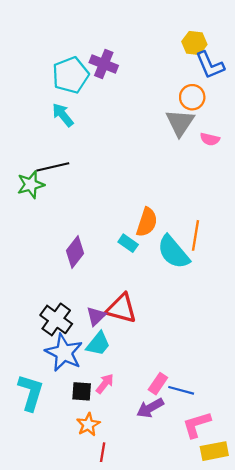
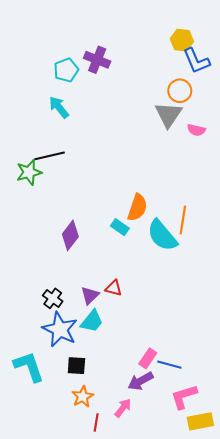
cyan pentagon: (71, 75) -> (66, 70), size x0.7
red triangle: (121, 308) -> (114, 288), size x0.6
black cross: (56, 319) -> (53, 298), size x0.7
pink arrow: (105, 384) -> (123, 408), moved
cyan L-shape: (31, 392) -> (29, 367), turned -36

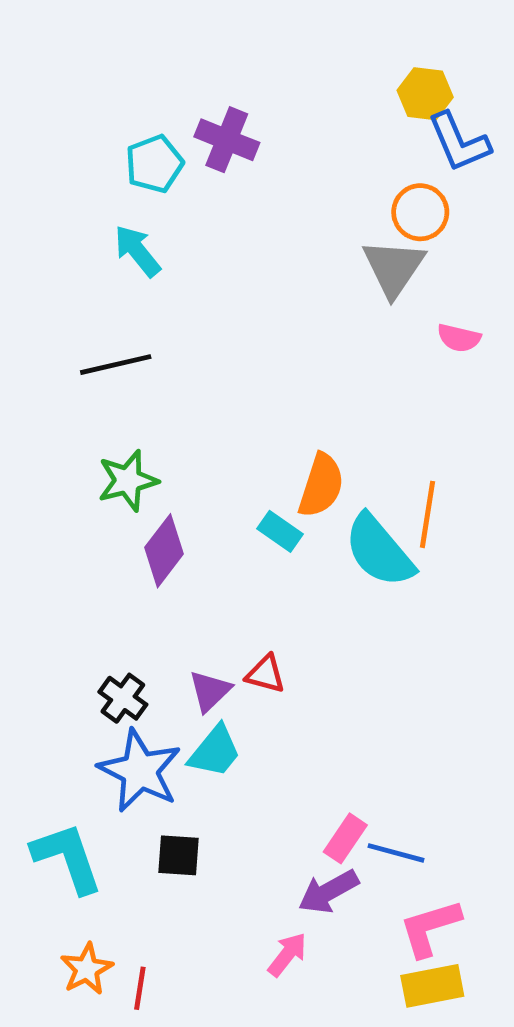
pink semicircle: (196, 130) -> (459, 338), moved
green star: (29, 172) -> (128, 481), moved
orange star: (83, 397) -> (87, 969), moved
yellow rectangle: (200, 421) -> (432, 986), moved
red line: (96, 422) -> (140, 988), moved

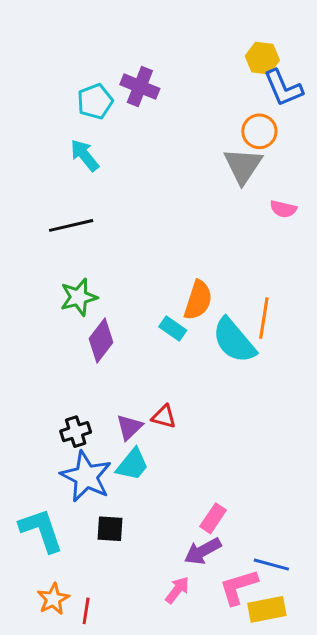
black cross: (123, 698) -> (76, 432), turned 36
blue line: (396, 853) -> (271, 565), moved
pink L-shape: (430, 928) -> (238, 587), moved

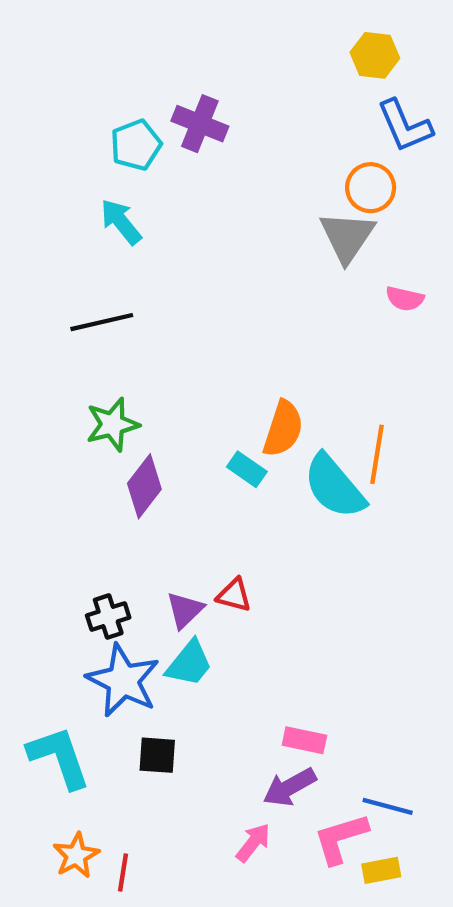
yellow hexagon: (262, 58) -> (375, 55), moved
pink rectangle: (213, 518) -> (304, 740), turned 68
yellow rectangle: (267, 609) -> (381, 870), size x0.7

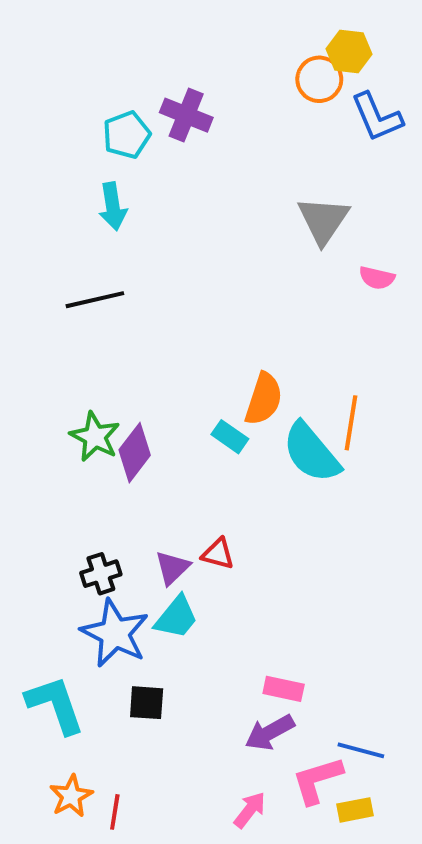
orange circle: (371, 188) -> (319, 79), moved
cyan arrow: (121, 222) -> (113, 206), turned -150
green star: (112, 424) -> (95, 437), moved, turned -30
pink arrow: (253, 843) -> (250, 810), moved

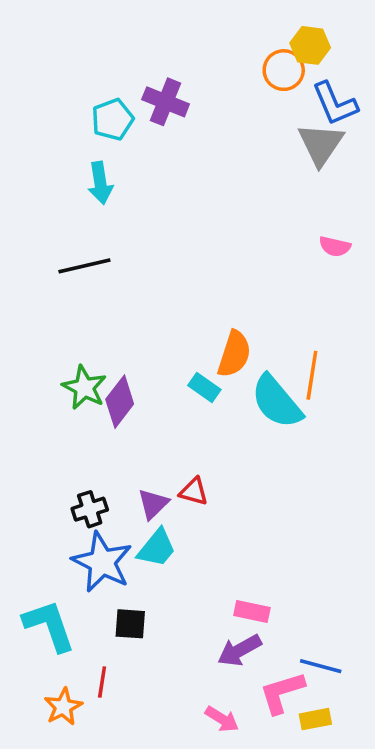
gray triangle: (323, 220) -> (321, 144), moved
pink arrow: (250, 810) -> (222, 719), turned 84
red line: (115, 812) -> (102, 682), moved

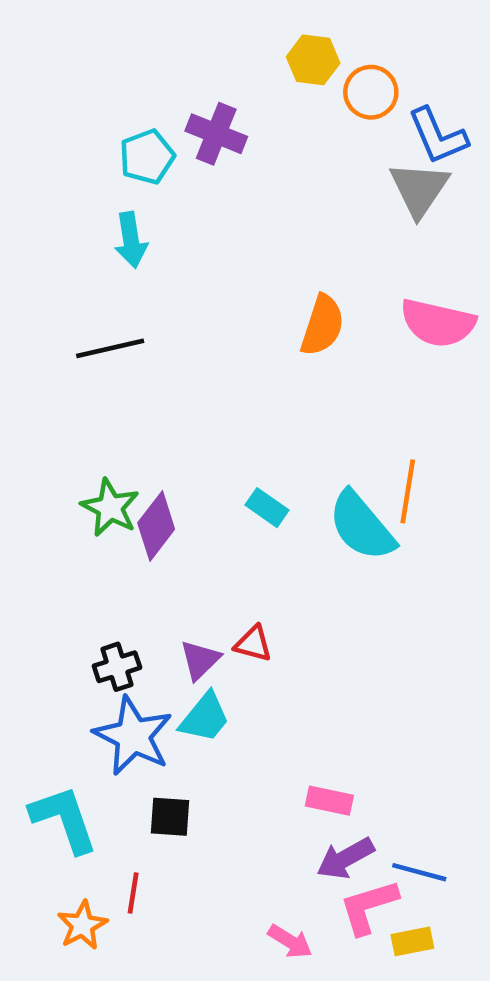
yellow hexagon: (310, 45) -> (313, 60), moved
pink semicircle: (335, 246) -> (438, 323), size x1.8
orange semicircle: (234, 354) -> (322, 325), moved
purple arrow: (240, 650) -> (345, 858), moved

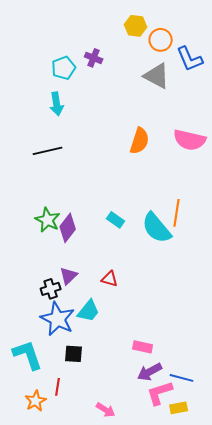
purple cross: (216, 134) -> (94, 58), size x0.7
gray triangle: (419, 189) -> (157, 76), moved, turned -36
purple triangle: (200, 660) -> (69, 276), moved
pink arrow: (290, 941) -> (106, 410), moved

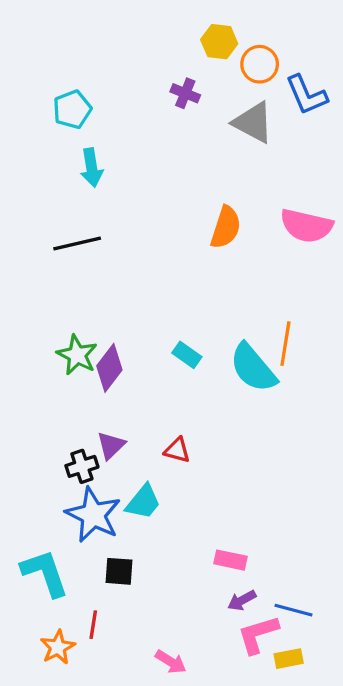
purple cross: (94, 58) -> (185, 93), moved
cyan pentagon: (64, 68) -> (72, 109), moved
purple arrow: (150, 372) -> (242, 600), size x0.7

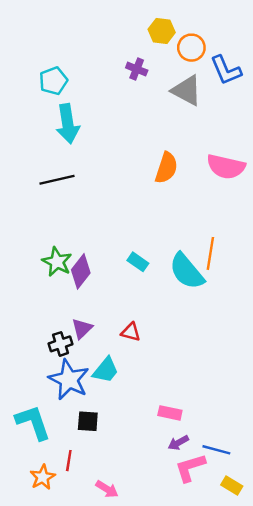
cyan arrow: (92, 168) -> (68, 124), size x1.4
yellow rectangle: (289, 659) -> (232, 486), moved, turned 42
pink arrow: (171, 662) -> (107, 489), moved

